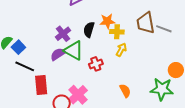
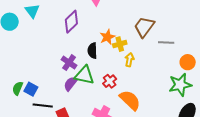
brown trapezoid: (146, 23) -> (144, 27), turned 65
gray line: (164, 29) -> (166, 42), moved
orange semicircle: (125, 91) -> (130, 100), moved, size x1.6

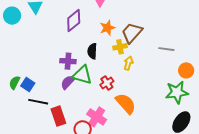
brown trapezoid: (144, 27) -> (132, 33), moved
orange star: (107, 37) -> (107, 28), moved
purple cross: (69, 63) -> (68, 61), turned -35

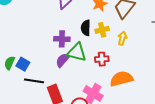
yellow cross: (120, 47) -> (102, 30), moved
red cross: (107, 83) -> (102, 59), turned 32
orange semicircle: (126, 104) -> (121, 79), turned -60

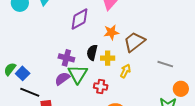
green triangle: (77, 52) -> (78, 74), turned 35

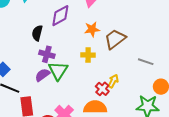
black semicircle: (92, 52) -> (37, 33), moved
yellow arrow: (125, 71) -> (113, 81), moved
red cross: (101, 87) -> (102, 89), moved, turned 32

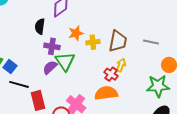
orange star: (92, 29) -> (76, 33), moved
brown trapezoid: (115, 39) -> (118, 41), moved, turned 145

